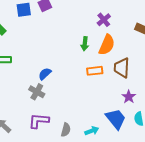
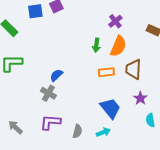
blue trapezoid: (116, 119) -> (110, 108), moved

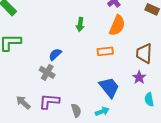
green arrow: (96, 45) -> (80, 24), moved
brown trapezoid: (133, 69) -> (144, 53), moved
gray arrow: (15, 127) -> (23, 102), moved
gray semicircle: (77, 131) -> (76, 110), turned -32

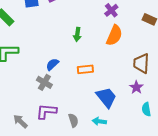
orange rectangle: (105, 51) -> (85, 69), moved
gray arrow: (23, 102) -> (20, 121), moved
cyan arrow: (102, 111) -> (99, 121), turned -152

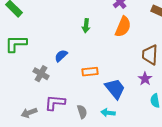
orange rectangle: (85, 69) -> (90, 72), moved
gray cross: (44, 82) -> (41, 74), moved
gray arrow: (20, 121) -> (29, 113), turned -63

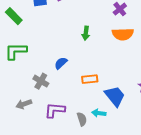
orange semicircle: (123, 27) -> (123, 34), turned 65
gray arrow: (29, 113) -> (24, 104), moved
cyan arrow: (108, 113) -> (99, 113), moved

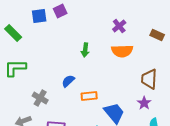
blue semicircle: (61, 63) -> (68, 81), moved

